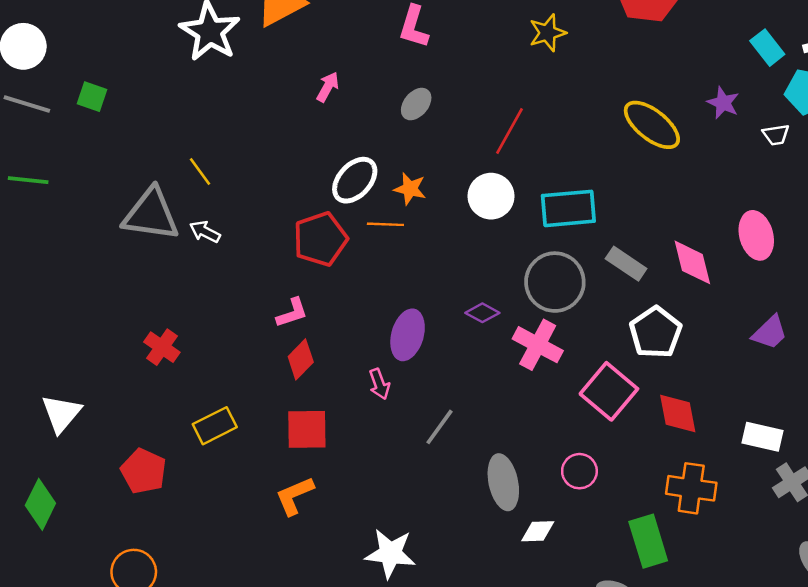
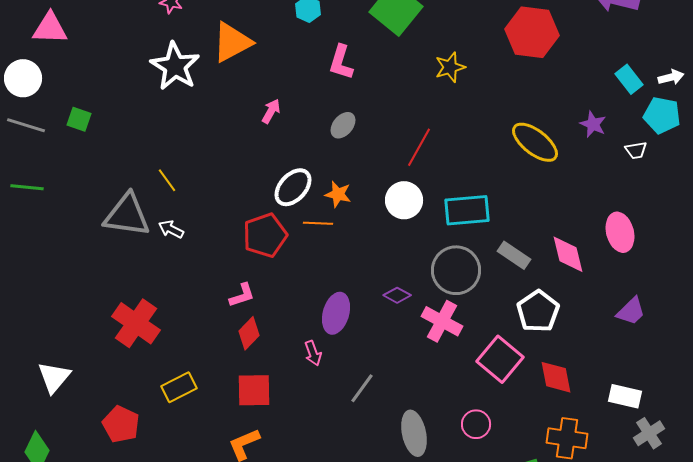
red cross: (162, 347) -> (136, 323), size x1.6

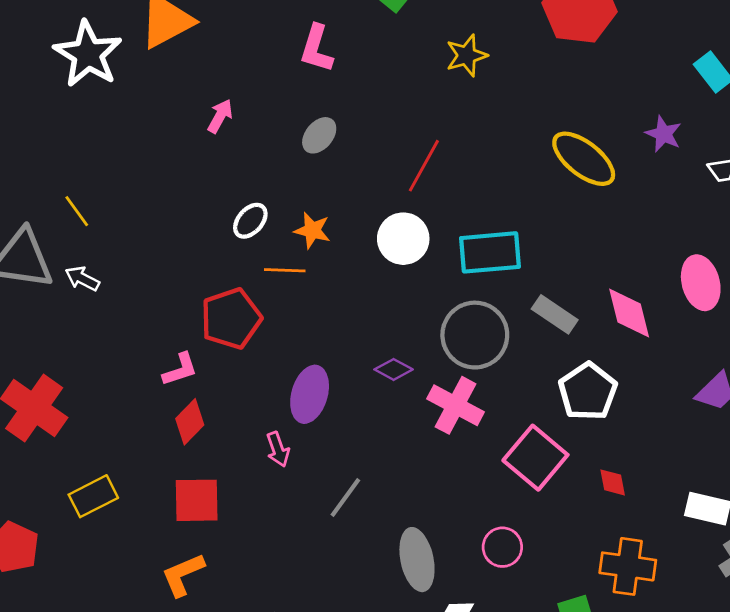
white ellipse: (293, 187) -> (250, 221), size x0.7
red pentagon: (265, 235) -> (231, 319), moved
red diamond: (556, 377) -> (613, 482), size x0.6

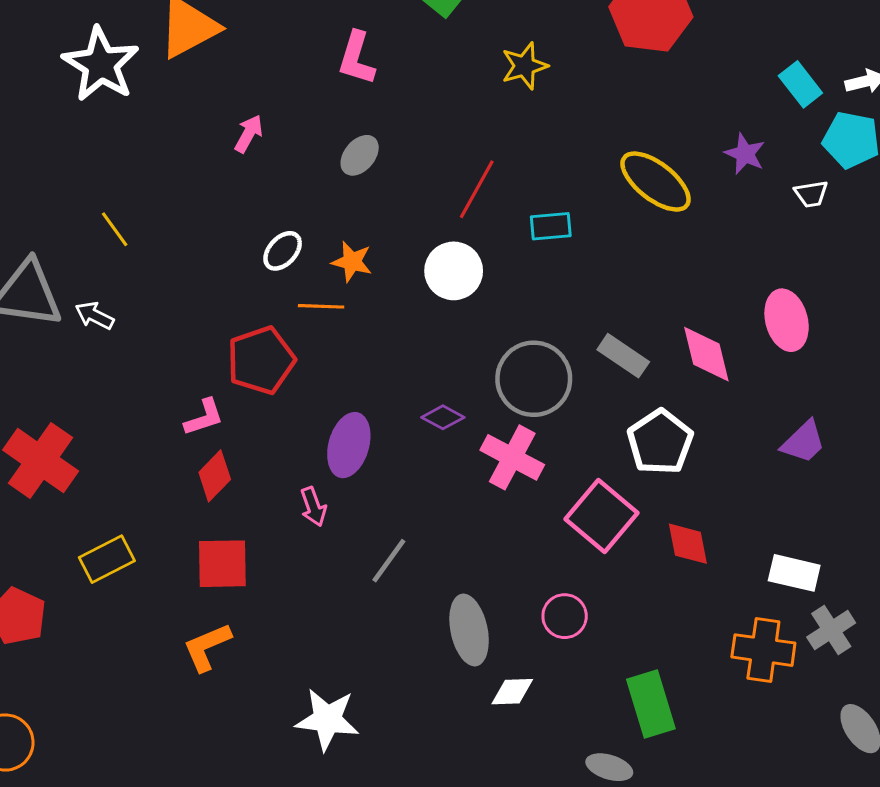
yellow line: (77, 211) -> (115, 229), moved
cyan rectangle: (490, 252) -> (551, 226), moved, size x0.6
red diamond: (613, 482) -> (688, 544), size x1.4
orange cross: (628, 566) -> (763, 650), moved

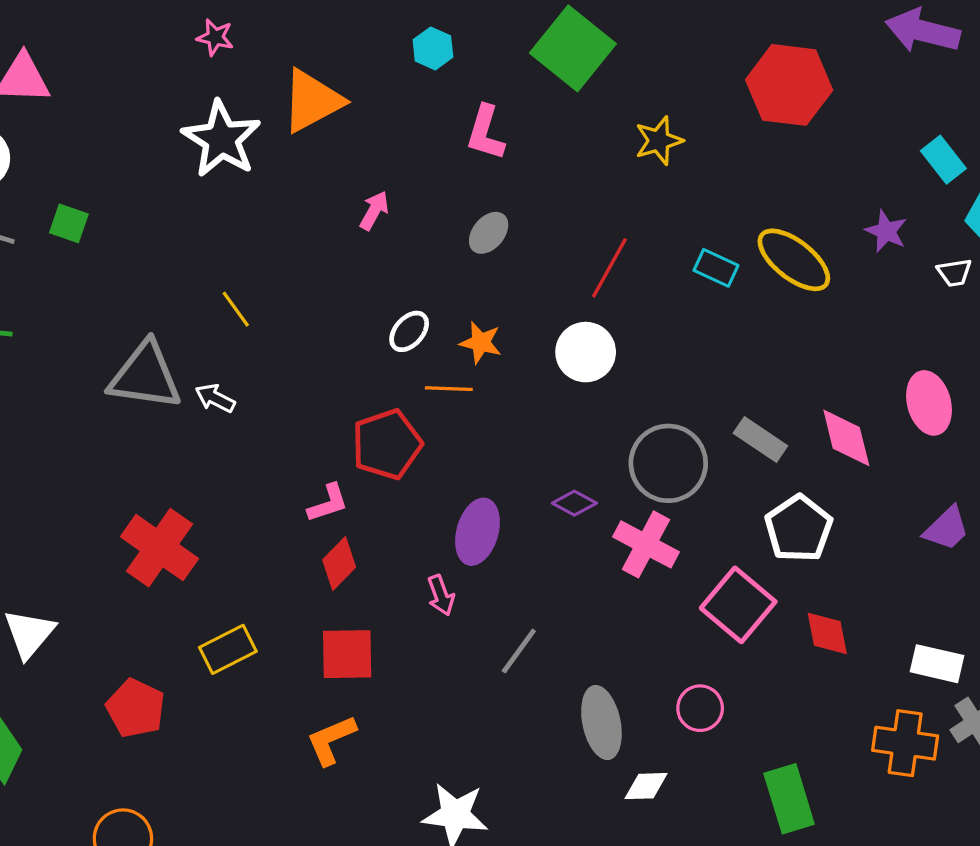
cyan rectangle: (551, 226) -> (716, 268), moved, turned 30

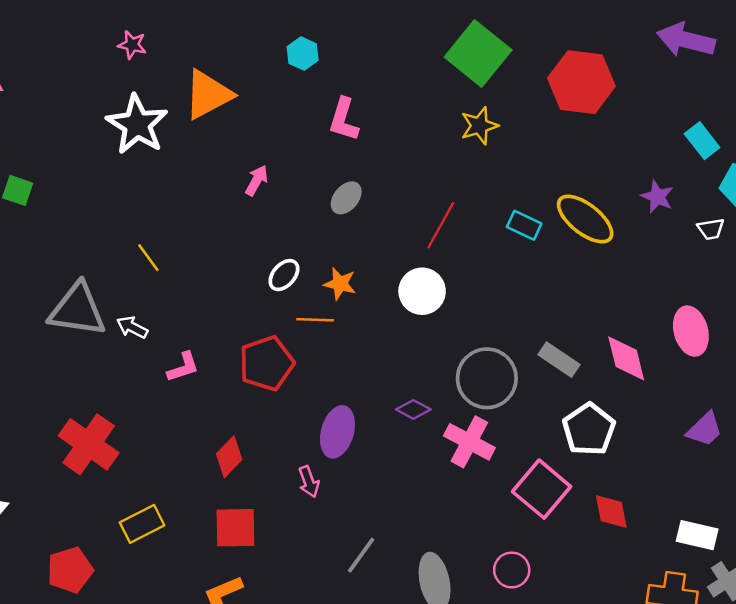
green square: (573, 48) -> (478, 54), moved
pink L-shape: (328, 503) -> (183, 367), moved
gray line: (519, 651) -> (361, 555), moved
red pentagon: (136, 708) -> (70, 570), turned 30

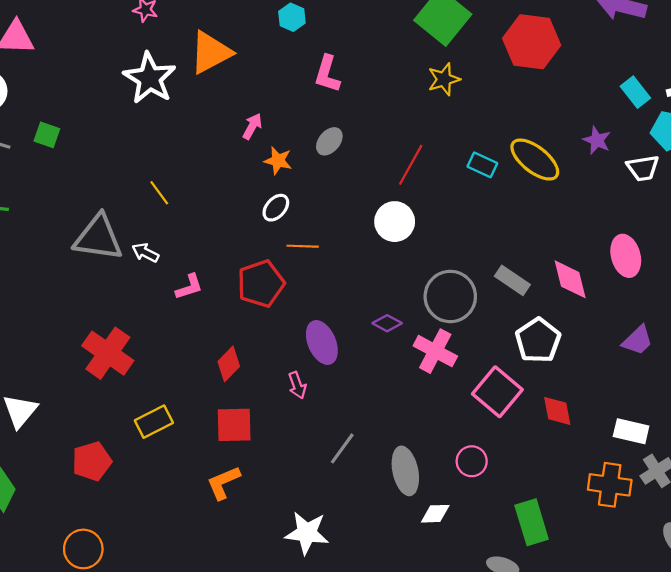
white trapezoid: (711, 229) -> (643, 168), size x1.4
orange star: (340, 284) -> (278, 161), moved
purple ellipse: (337, 432) -> (322, 342), turned -39

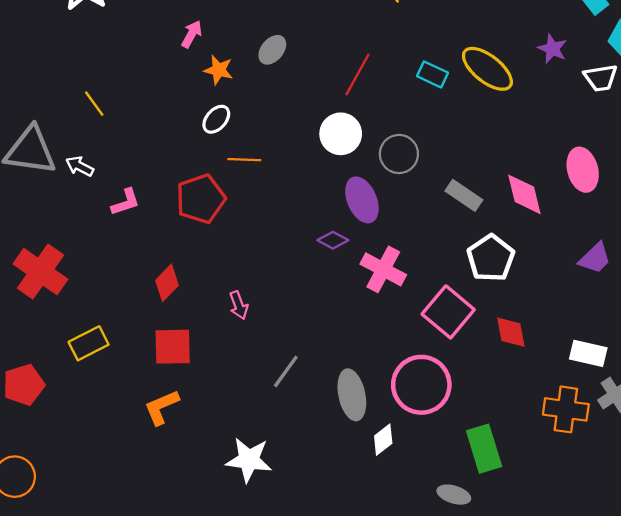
gray circle: (450, 296) -> (399, 154), moved, size x0.7
purple ellipse: (322, 342) -> (362, 200), moved
pink circle: (472, 461) -> (421, 385), size x1.8
white diamond: (435, 514) -> (383, 440), turned -36

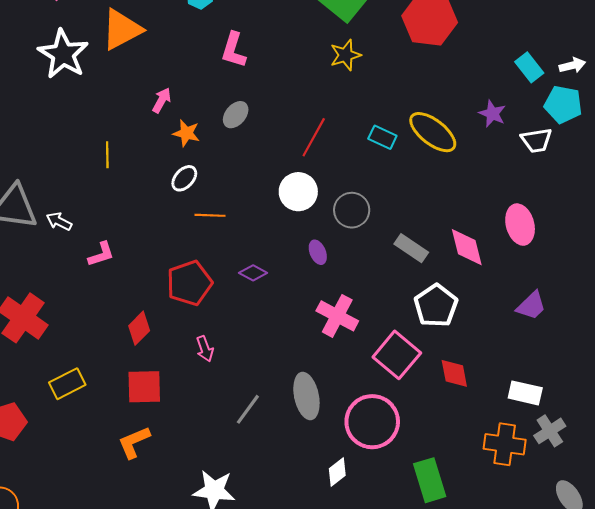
yellow line: (94, 104) -> (107, 155), moved, turned 35
red pentagon: (201, 199) -> (189, 283), moved
purple ellipse: (362, 200) -> (318, 252), size x0.6
purple diamond: (333, 240) -> (253, 273), moved
gray ellipse: (352, 395) -> (306, 396), moved

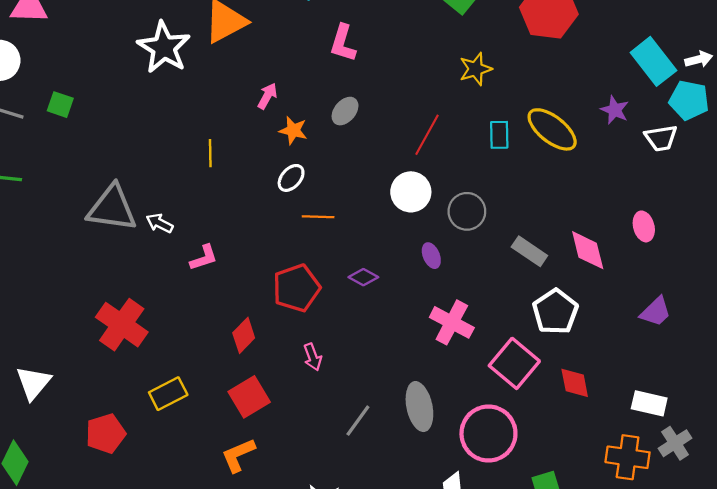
yellow star: (345, 55) -> (476, 69), moved
cyan rectangle: (529, 67) -> (653, 61), size x1.5
cyan rectangle: (382, 137) -> (499, 135), turned 64
pink ellipse: (520, 225) -> (644, 226), size x0.7
red square: (144, 387) -> (249, 397), turned -30

